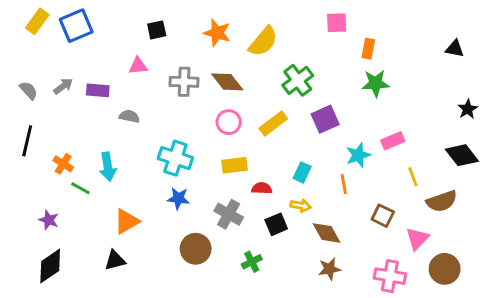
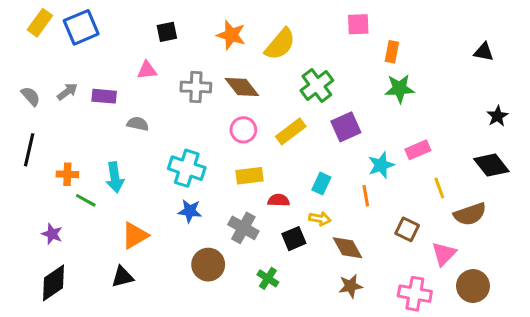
orange cross: (63, 164) -> (67, 174), turned -30
green cross: (252, 262) -> (268, 278), turned -30

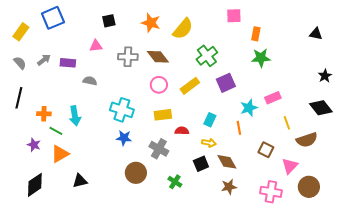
yellow rectangle: (40, 23) -> (21, 32), moved
purple star: (52, 234) -> (34, 145), moved
orange triangle: (135, 235) -> (60, 154), moved
black square: (294, 239) -> (201, 164), moved

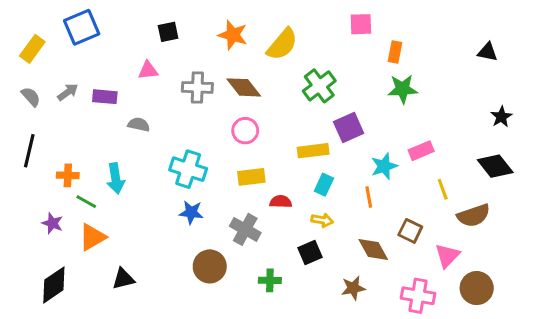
yellow rectangle: (190, 86) -> (313, 151), moved, turned 30
brown diamond: (227, 162) -> (373, 249), moved
green cross: (175, 182) -> (270, 280), turned -32

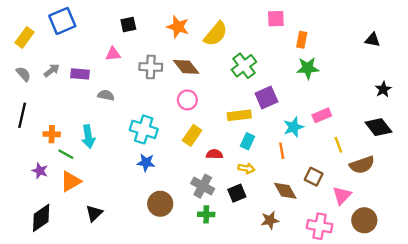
yellow rectangle: (251, 177) -> (192, 135), turned -48
gray cross: (245, 229) -> (203, 186), moved
black triangle: (123, 279) -> (94, 213), turned -30

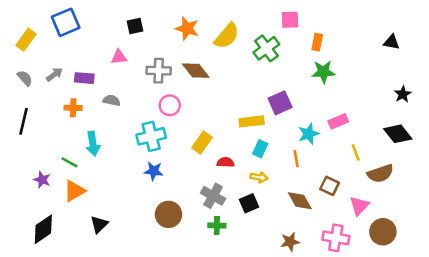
green cross: (244, 66) -> (266, 48), moved
pink circle: (187, 100) -> (170, 105), moved
cyan cross: (144, 129) -> (151, 136), turned -32
orange cross: (52, 134) -> (73, 108), moved
brown star: (270, 220) -> (290, 242), moved

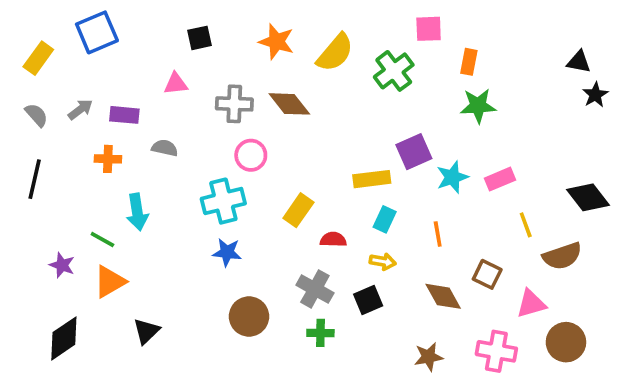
black star: (403, 94) -> (595, 95), moved
cyan star: (309, 134) -> (452, 177), moved
pink triangle: (359, 206) -> (531, 304), turned 30

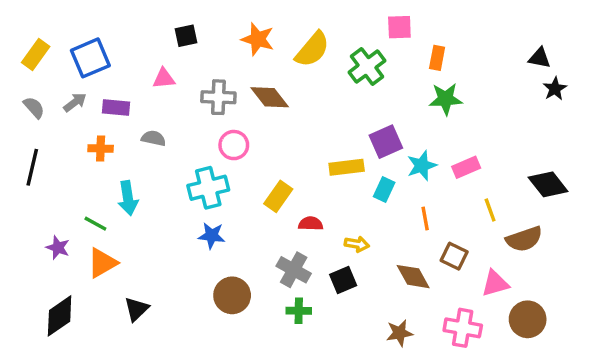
blue square: (97, 32) -> (90, 58), moved
cyan rectangle: (385, 219) -> (384, 189), moved
orange line: (438, 234) -> (425, 219), moved

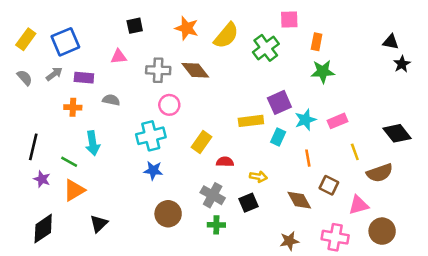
black line: (32, 167) -> (33, 147), moved

